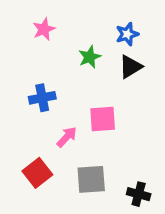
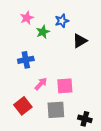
blue star: (127, 34) -> (62, 21), moved
green star: (90, 57) -> (43, 32), moved
pink square: (103, 119) -> (65, 86), moved

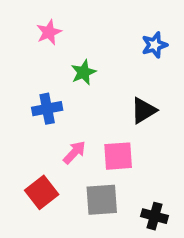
blue star: (62, 21) -> (154, 45), moved
green star: (43, 32) -> (83, 72), moved
black triangle: (80, 41) -> (144, 111), moved

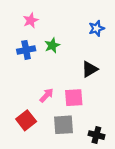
blue cross: (47, 109) -> (26, 50), moved

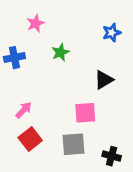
blue cross: (26, 50) -> (14, 58), moved
pink arrow: (47, 95) -> (24, 110), moved

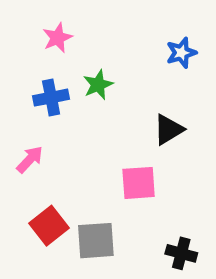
blue cross: (14, 58) -> (51, 98), moved
pink arrow: (24, 110) -> (30, 159), moved
gray square: (73, 144) -> (96, 241), moved

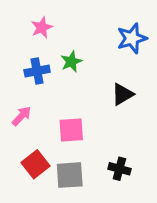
blue star: (181, 53) -> (132, 38), size x1.4
pink square: (139, 183) -> (71, 130), moved
black cross: (181, 253) -> (119, 169), moved

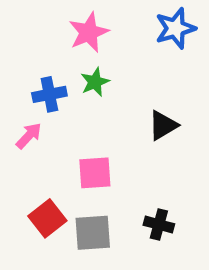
pink star: (42, 27) -> (89, 32), moved, size x1.4
blue star: (132, 38) -> (175, 28), moved
pink arrow: (22, 116) -> (29, 136), moved

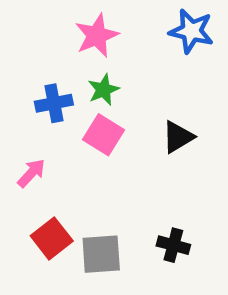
blue star: (175, 28) -> (191, 31), turned 30
pink arrow: (29, 136) -> (31, 173), moved
pink square: (95, 173) -> (103, 135), moved, turned 36

